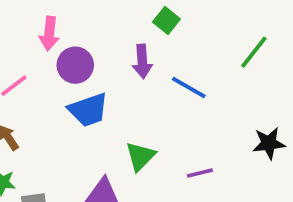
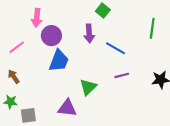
green line: (254, 52) -> (152, 28), turned -30
blue trapezoid: (88, 110) -> (59, 61), turned -50
purple line: (200, 173) -> (122, 75), moved

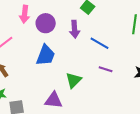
purple circle: (51, 36) -> (46, 23), moved
purple line: (122, 75) -> (106, 69), turned 32

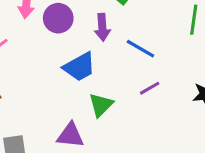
blue trapezoid: (46, 55) -> (80, 67), moved, turned 40
purple line: (106, 69) -> (150, 88), turned -48

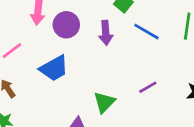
blue line: (140, 49) -> (146, 32), moved
blue trapezoid: (80, 67) -> (54, 68), moved

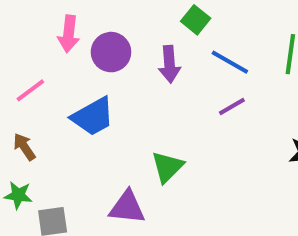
purple line: (148, 87) -> (232, 106), moved

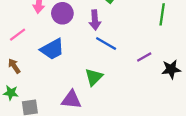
blue line: (230, 62) -> (106, 44), moved
purple line: (232, 106) -> (144, 57), moved

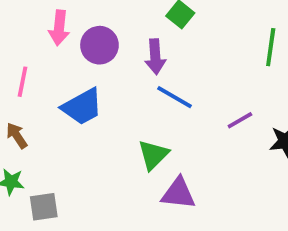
pink line: (18, 35) -> (23, 82), turned -42
purple triangle: (71, 100) -> (178, 193), moved

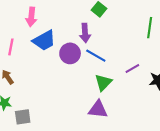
purple circle: (99, 45) -> (70, 53), moved
blue trapezoid: (82, 107) -> (44, 41), moved
green triangle: (153, 155) -> (103, 82), moved

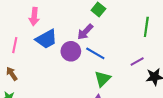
purple arrow: (85, 33) -> (85, 32), turned 48
purple line: (132, 68) -> (137, 61), moved

